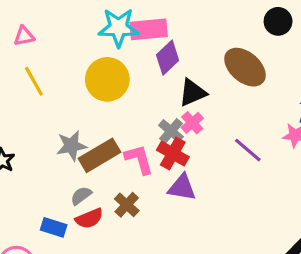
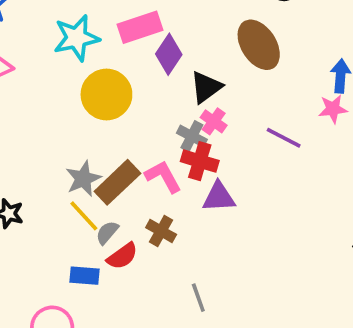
cyan star: (118, 28) -> (76, 38), moved
brown ellipse: (245, 67) -> (259, 45), turned 30
yellow line: (34, 81) -> (84, 216), moved

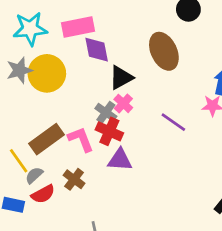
purple diamond: (169, 54) -> (97, 50), turned -52
gray star: (83, 179) -> (19, 70), moved

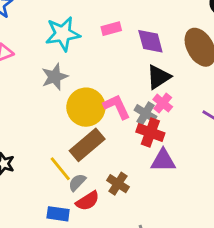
pink rectangle: (78, 27) -> (111, 29), size x0.6
purple diamond: (97, 50) -> (150, 41), moved
yellow circle: (47, 73) -> (86, 107), moved
pink L-shape: (81, 139) -> (117, 107), moved

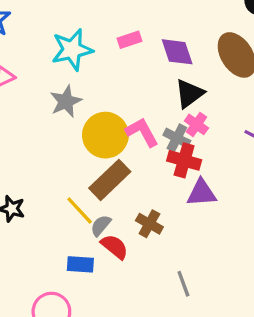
red semicircle: (88, 201) -> (115, 247), turned -105

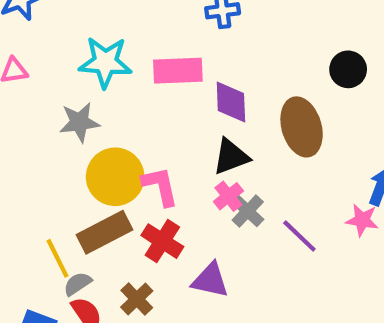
pink rectangle: (129, 40) -> (178, 71), size x1.6
gray cross: (177, 138) -> (248, 211), moved
red cross: (184, 160) -> (162, 241), moved

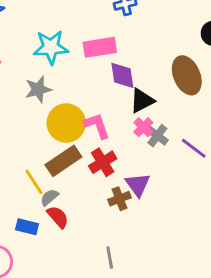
purple diamond: (231, 102) -> (122, 75), moved
red cross: (162, 241) -> (103, 162), turned 32
purple triangle: (210, 280) -> (138, 185), turned 48
brown cross: (137, 299) -> (119, 199), moved, turned 30

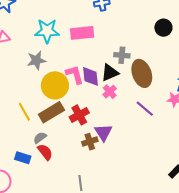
purple diamond: (122, 75) -> (91, 76), moved
brown ellipse: (187, 75) -> (142, 73), moved
pink L-shape: (97, 126) -> (75, 75), moved
gray cross: (157, 136) -> (122, 55), moved, turned -35
yellow line: (34, 182) -> (24, 112), moved

